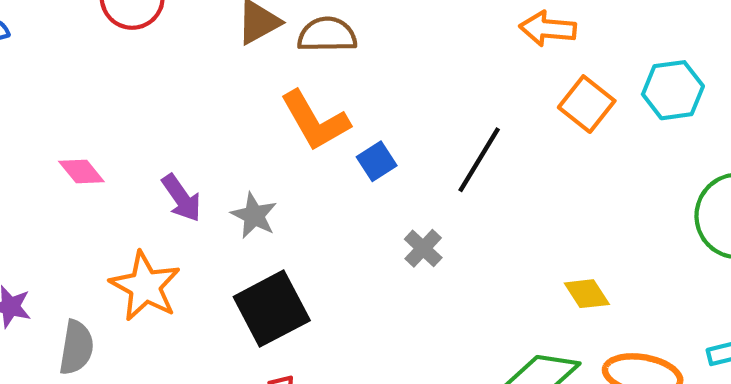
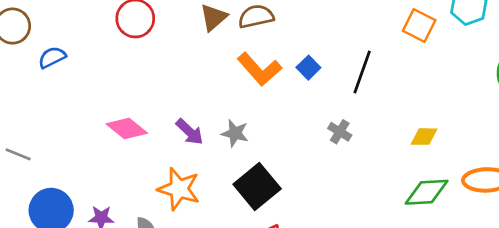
blue square: (377, 161) -> (308, 68), moved
pink diamond: (81, 171) -> (127, 128), size x1.4
yellow diamond: (587, 294) -> (424, 137), moved, turned -44

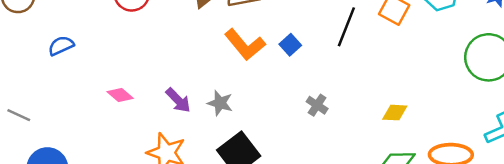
blue semicircle: (52, 57) -> (61, 46), moved
black line: (362, 72) -> (346, 27), moved
pink diamond: (127, 128) -> (120, 95), size x0.7

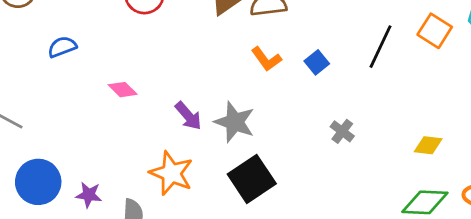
orange L-shape: (245, 45) -> (266, 59), size x0.7
pink diamond: (120, 95) -> (123, 90), moved
gray star: (220, 103) -> (235, 122), size x1.4

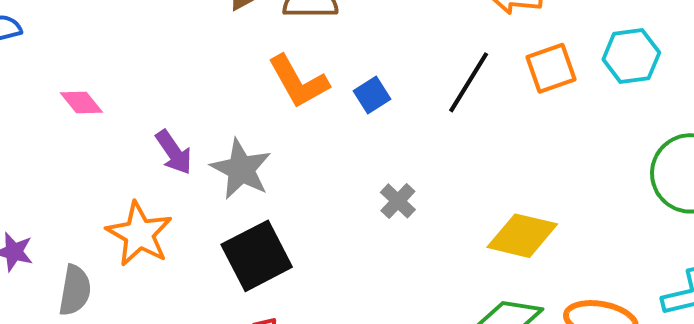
orange square: (435, 31) -> (551, 68), turned 32
orange L-shape: (266, 59) -> (298, 82), size x1.4
yellow diamond: (428, 145) -> (522, 236), size x1.6

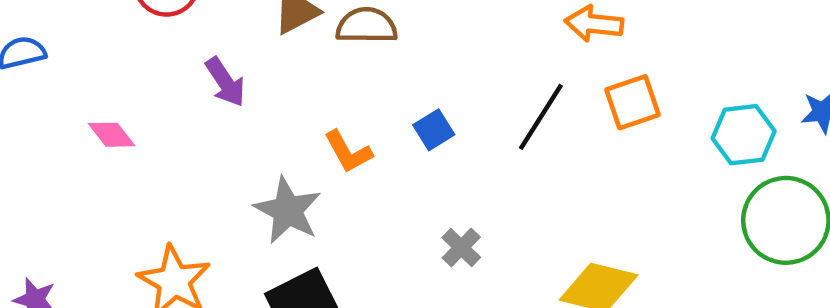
cyan hexagon: (631, 56) -> (744, 135), moved
orange L-shape: (298, 82) -> (348, 152), moved, size x0.7
purple arrow: (174, 152) -> (225, 82), moved

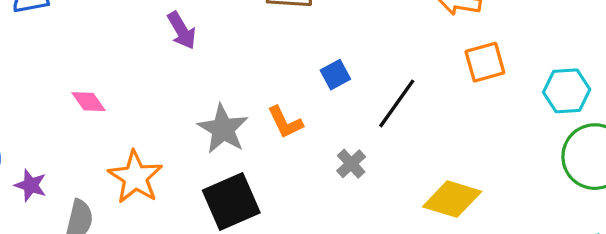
black line: (541, 117) -> (397, 103), moved
pink diamond: (112, 135) -> (89, 102), moved
orange L-shape: (348, 152) -> (285, 122), moved

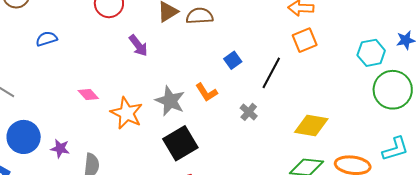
orange square: (485, 62) -> (305, 40), moved
orange star: (135, 177) -> (127, 113), moved

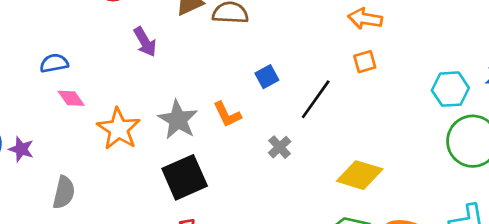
blue semicircle: (46, 39) -> (54, 63), moved
orange square: (305, 40) -> (365, 62), size x0.7
purple star: (60, 148) -> (21, 149), moved

